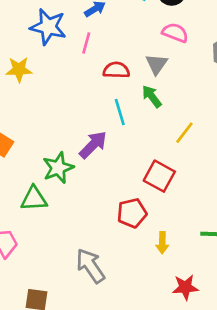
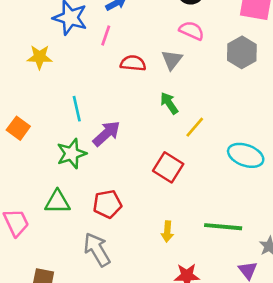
green arrow: (152, 96) -> (169, 103), moved
cyan line: (120, 112) -> (77, 109), moved
green triangle: (34, 199) -> (57, 202), moved
red pentagon: (132, 213) -> (107, 204), moved

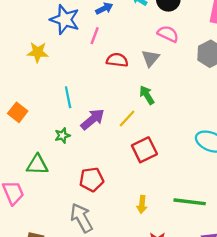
yellow line: (195, 127) -> (127, 118), moved
green star: (72, 154) -> (62, 135), size x0.6
red square: (168, 167) -> (144, 150), turned 30
green triangle: (57, 202) -> (37, 165), moved

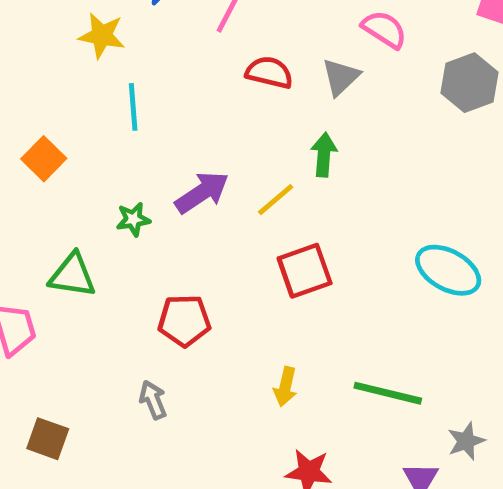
green arrow: (147, 95) -> (324, 155), turned 30
cyan line: (68, 97) -> (133, 107), moved
gray arrow: (81, 218) -> (153, 400), size x0.6

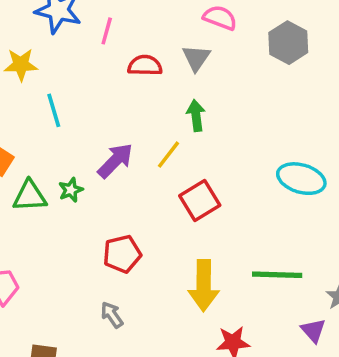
green triangle: (72, 275) -> (30, 196), moved
yellow arrow: (285, 387) -> (204, 286), size x1.8

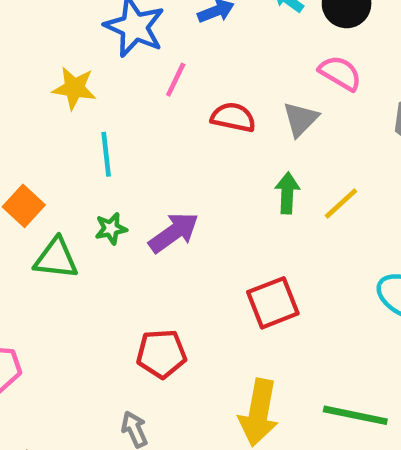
pink line: (107, 31) -> (176, 80), moved
yellow line: (169, 155) -> (341, 203), moved
green star: (71, 190) -> (111, 229), moved

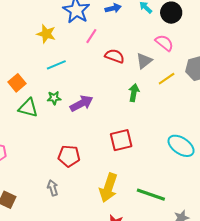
cyan line: (106, 154) -> (56, 65), turned 66
yellow line: (341, 203) -> (167, 79), moved

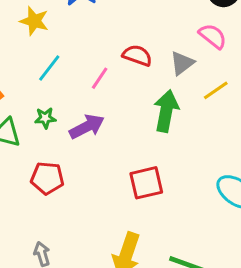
pink line: (91, 36) -> (100, 78), moved
cyan line: (56, 65) -> (49, 68), turned -30
green arrow: (134, 93) -> (166, 111), size x1.5
red pentagon: (69, 156) -> (47, 178), moved

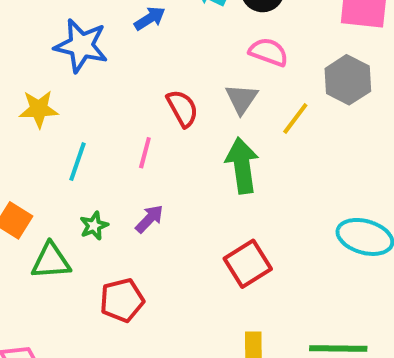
red semicircle: (137, 55) -> (182, 108), turned 60
purple arrow: (87, 127) -> (149, 219), size x0.7

